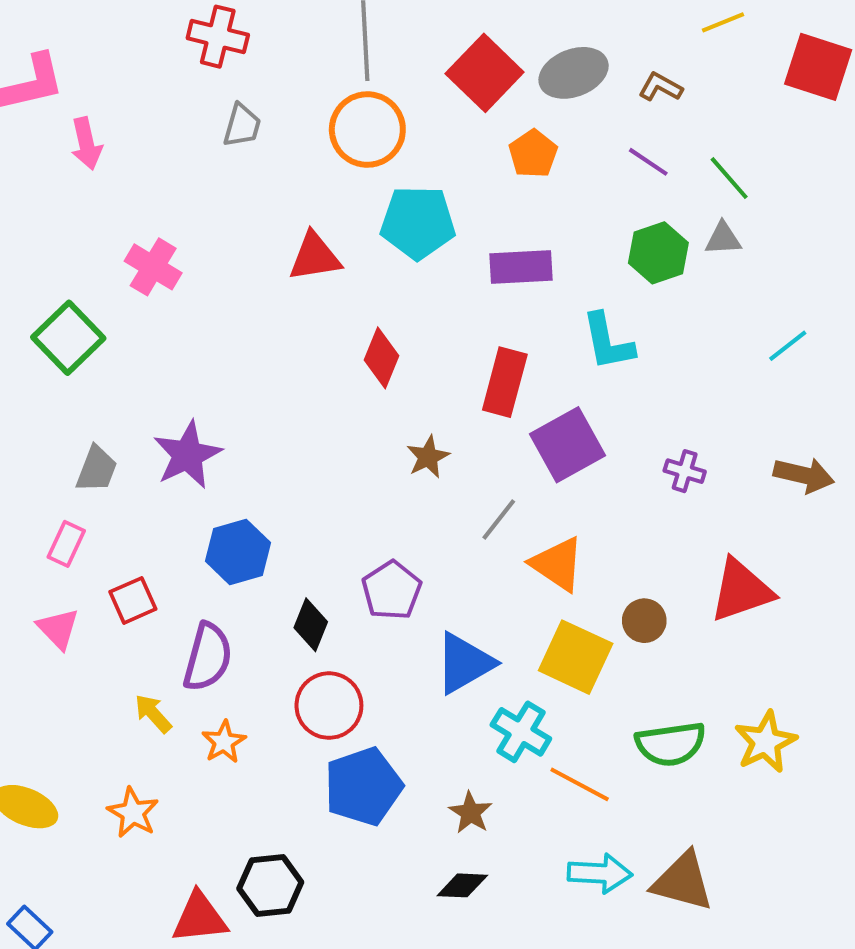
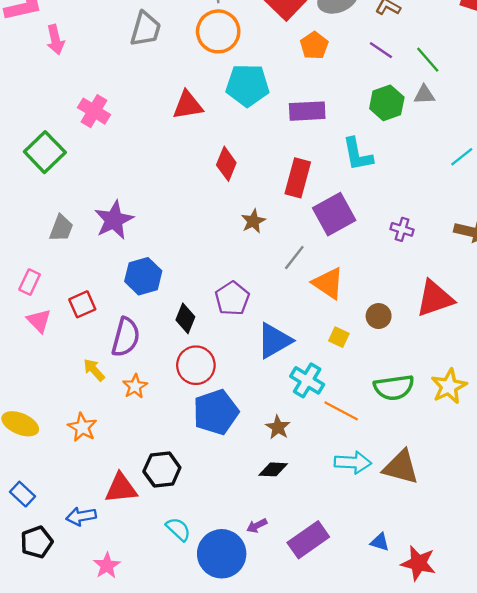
gray trapezoid: (242, 125) -> (146, 29), size x1.4
pink rectangle: (66, 544) -> (30, 282), moved
yellow square: (576, 657) -> (339, 337), size x0.5

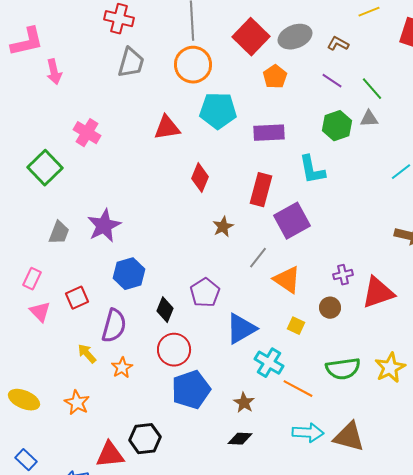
purple cross: (402, 229) -> (343, 275), moved, turned -30

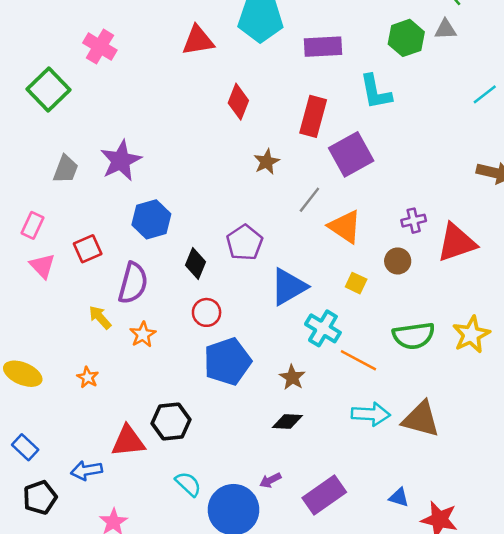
red circle: (174, 350) -> (207, 312), size x0.7
orange star: (77, 403) -> (88, 377), size x0.7

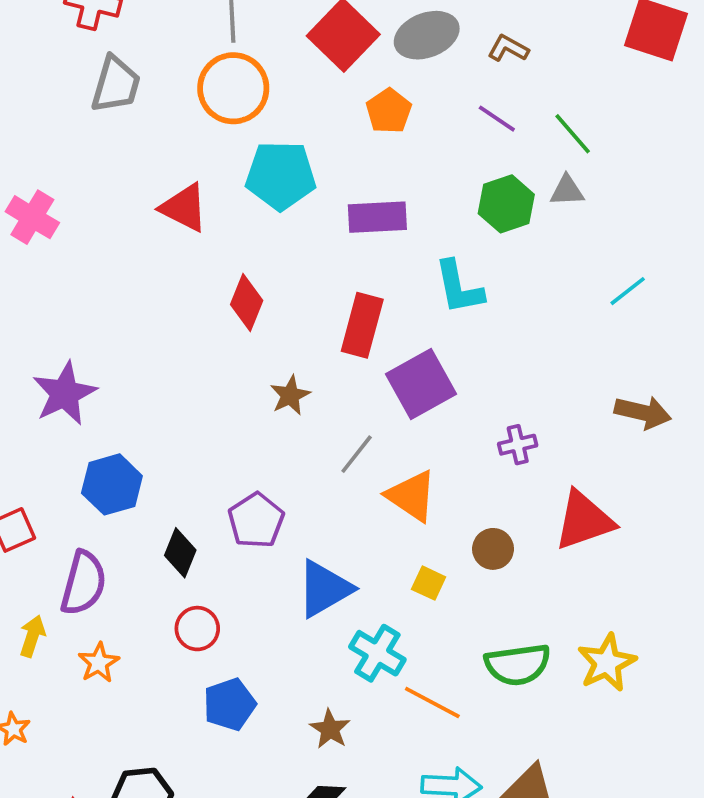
red triangle: (198, 40) -> (184, 208), turned 36
purple cross: (414, 221) -> (518, 445), moved
yellow arrow: (100, 317) -> (32, 636), turned 60
blue pentagon: (227, 361) -> (229, 704), size x0.7

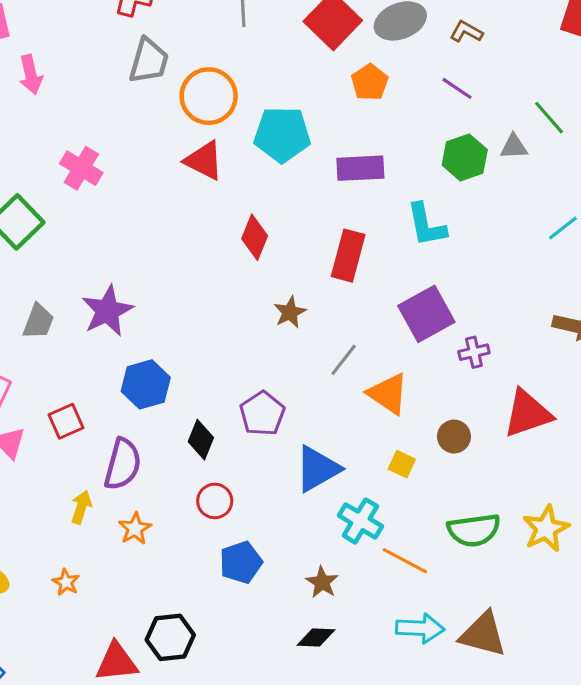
orange circle: (233, 88) -> (209, 96), moved
green line: (573, 134) -> (549, 118), moved
purple square: (421, 384) -> (426, 314), moved

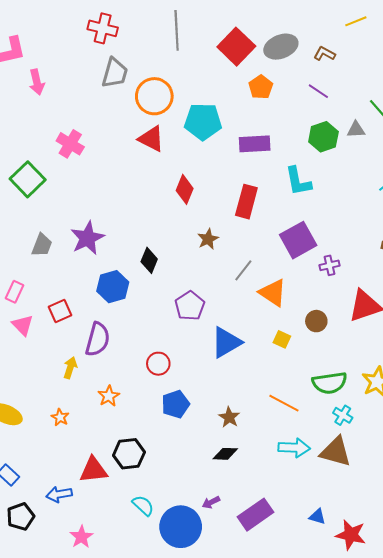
black diamond: (201, 440) -> (149, 260), moved
cyan cross: (360, 521) -> (343, 415), moved, size x0.7
orange star: (135, 529) -> (109, 396), moved

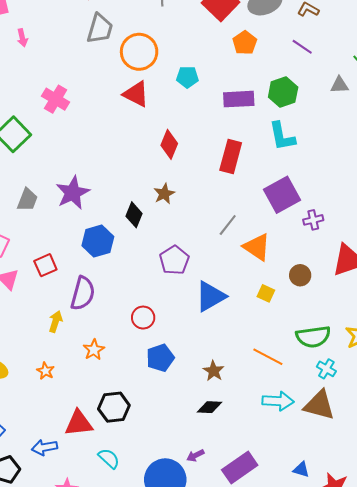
pink arrow: (37, 82) -> (22, 38), size x0.7
cyan pentagon: (203, 122) -> (187, 77), size x0.6
green hexagon: (323, 137) -> (283, 92), moved
brown star: (208, 239) -> (164, 194), moved
cyan semicircle: (143, 505) -> (109, 458), moved

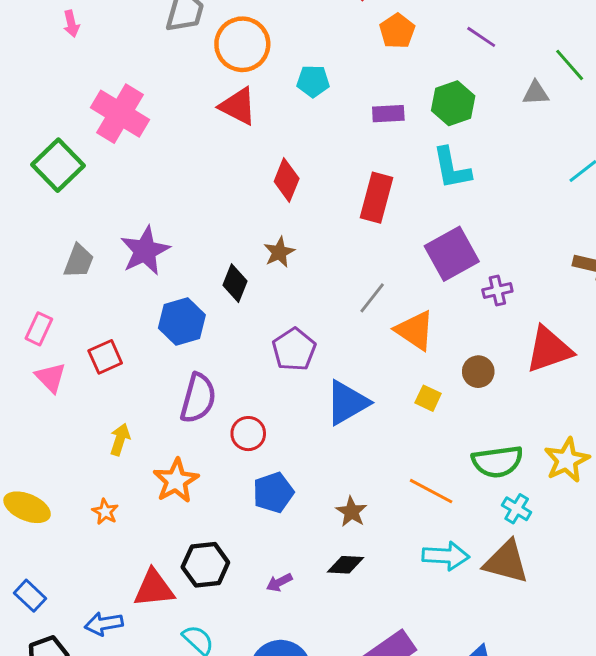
pink cross: (56, 99) -> (120, 114), size x1.4
purple rectangle: (239, 99) -> (388, 114), size x0.7
purple semicircle: (83, 293) -> (198, 398), moved
orange star: (94, 350) -> (176, 481), size x1.4
purple arrow: (195, 455) -> (279, 582), moved

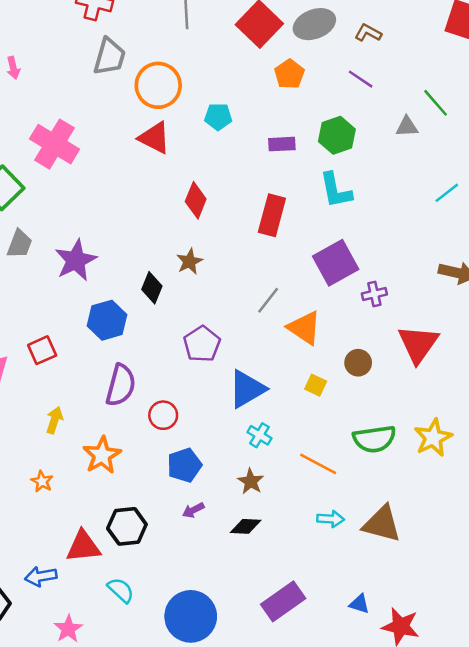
gray trapezoid: (79, 261) -> (20, 244), moved
red triangle: (549, 349) -> (418, 344), turned -36
cyan cross: (517, 509) -> (259, 435), moved
cyan arrow: (446, 556) -> (331, 519), size x0.7
purple arrow: (279, 582) -> (193, 510), moved

